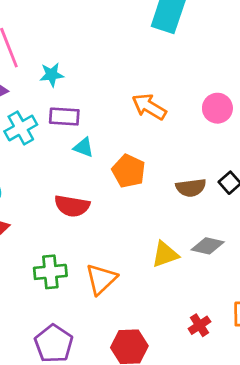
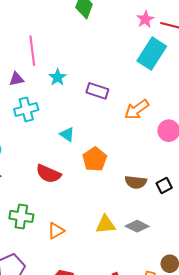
cyan star: (52, 75) -> (58, 77), turned 30
orange arrow: (149, 107) -> (137, 110), moved, turned -80
purple rectangle: (64, 117) -> (97, 91), moved
orange triangle: (101, 279) -> (56, 231), size x0.7

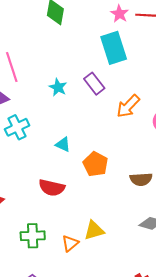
cyan rectangle: (152, 54) -> (114, 48), moved, turned -40
cyan star: (58, 77) -> (58, 87), moved
purple rectangle: (97, 91) -> (94, 84), moved, turned 45
yellow triangle: (106, 225) -> (94, 230), moved

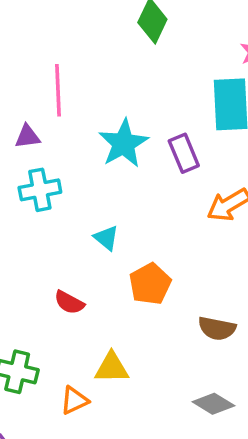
cyan star: (58, 87) -> (124, 143), size x1.6
red semicircle: (52, 188) -> (69, 302), size x0.7
yellow triangle: (94, 230) -> (112, 368), moved

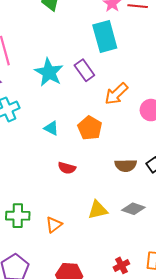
orange pentagon: (150, 284) -> (90, 128), moved
red semicircle: (69, 302) -> (67, 168), moved
yellow triangle: (112, 368) -> (98, 210), moved

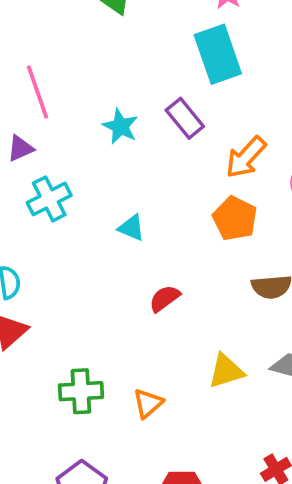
cyan star: (49, 72) -> (120, 126), size x0.7
orange pentagon: (90, 128) -> (235, 218), moved
red semicircle: (67, 168) -> (165, 298), turned 132

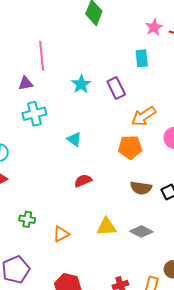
cyan rectangle: (218, 54) -> (142, 58), size x0.6
orange pentagon: (235, 218) -> (130, 147), turned 30
green cross: (81, 391) -> (27, 219), size x0.7

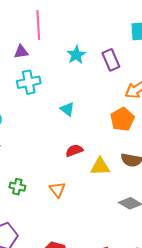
orange pentagon: (130, 147) -> (122, 119), turned -30
yellow triangle: (106, 227) -> (100, 167), moved
orange triangle: (61, 234) -> (57, 190), moved, turned -42

